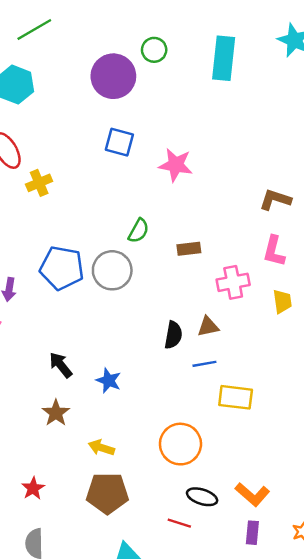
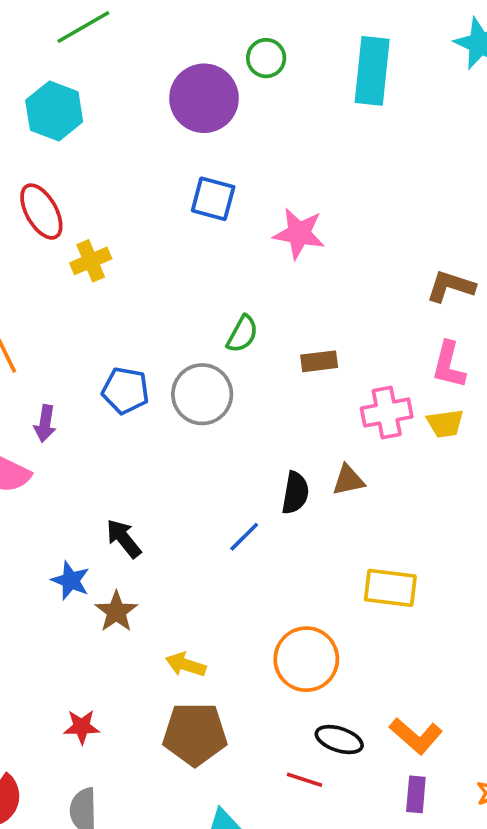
blue pentagon: (62, 268) -> (125, 391), size x0.7
yellow trapezoid: (282, 301) -> (445, 423), moved, turned 90
blue line: (204, 364) -> (244, 537), moved, turned -35
blue star: (109, 381) -> (71, 581), moved
red star: (33, 488) -> (82, 727), turned 30

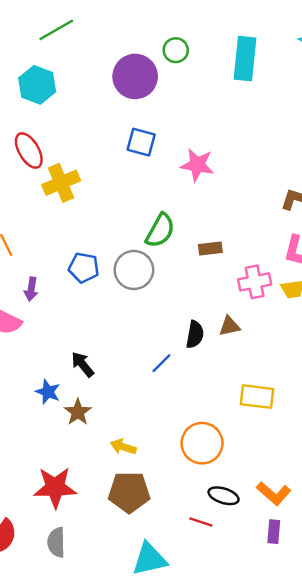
yellow cross: (91, 261) -> (61, 183), size x1.4
green semicircle: (242, 334) -> (160, 231), size x1.4
red star: (82, 727) -> (55, 487), size x1.8

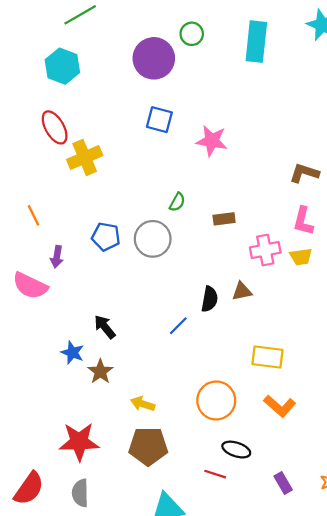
green semicircle: (160, 231) -> (177, 202), size x0.6
orange L-shape: (274, 493) -> (280, 406), moved
purple rectangle: (274, 532) -> (283, 483), turned -35

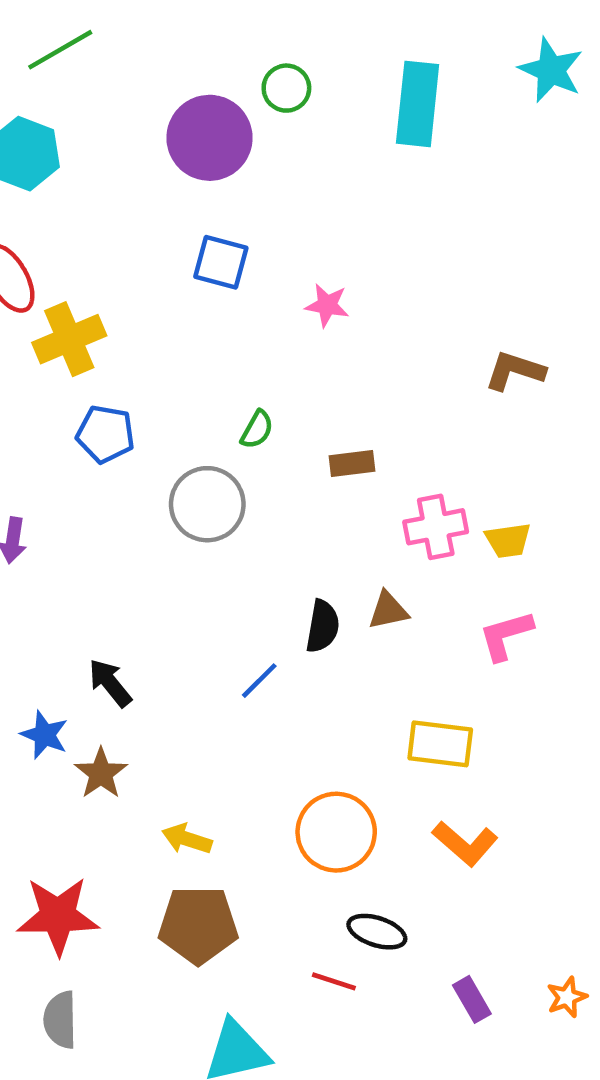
pink star: (212, 141) -> (327, 305), size x0.7
pink L-shape: (303, 221) -> (506, 635), moved, turned 60
blue pentagon: (106, 237) -> (105, 434), moved

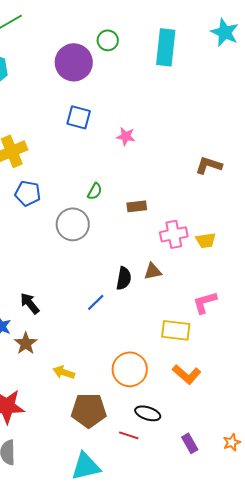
pink L-shape: (506, 635) -> (205, 302), moved
brown pentagon: (198, 925) -> (89, 410), moved

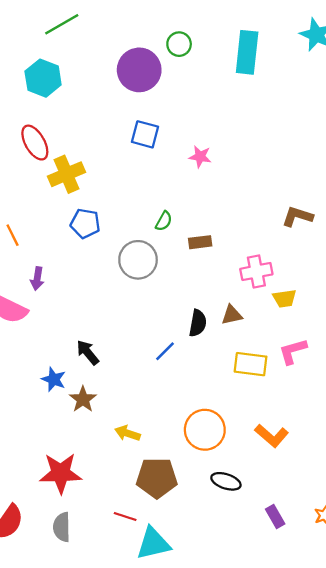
brown L-shape: (209, 165) -> (297, 216), moved
brown rectangle: (137, 206) -> (200, 242), moved
yellow trapezoid: (206, 240) -> (285, 298), moved
yellow rectangle: (176, 330) -> (251, 364), moved
red line: (129, 435) -> (125, 517), moved

